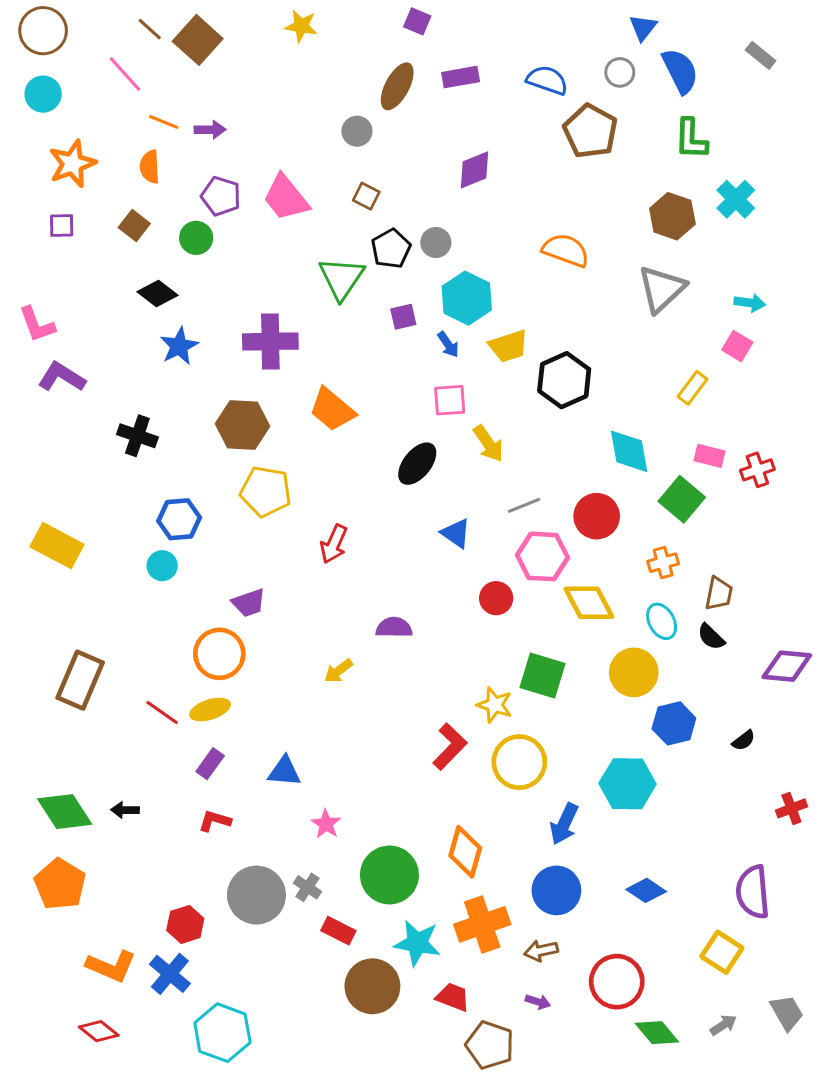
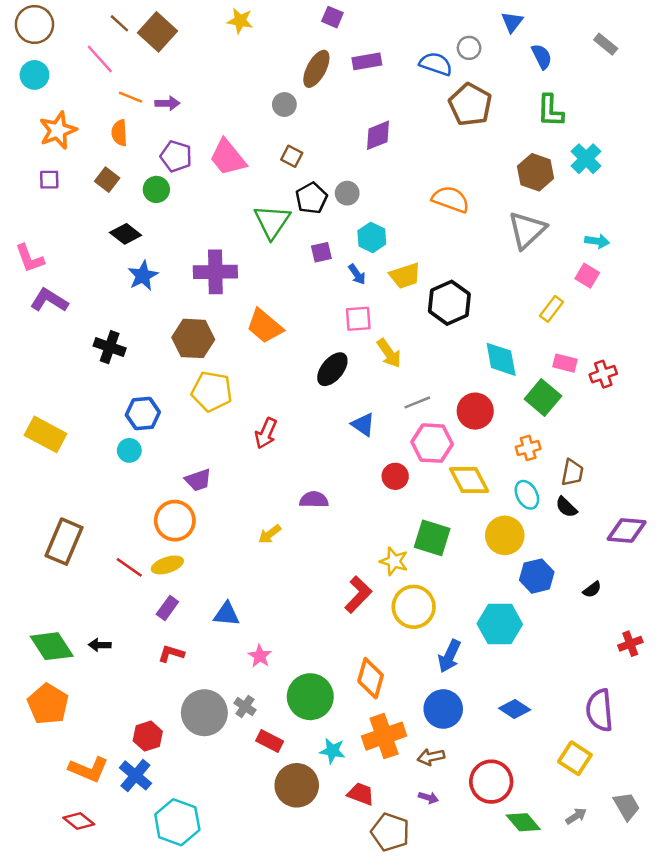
blue semicircle: (680, 71) -> (542, 56), size x0.7
gray circle: (620, 72) -> (469, 48), moved
cyan hexagon: (467, 298) -> (372, 237), size x0.7
cyan star: (417, 943) -> (332, 751), size x0.7

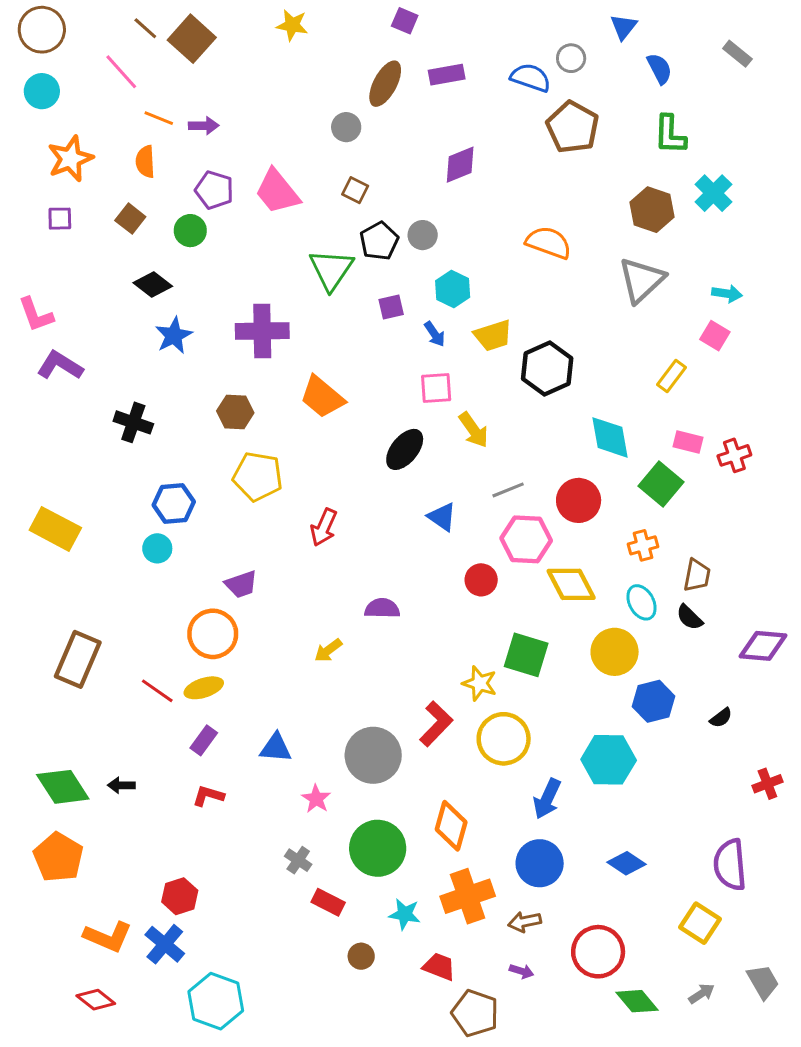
brown hexagon: (193, 338) -> (235, 412), size x0.7
gray circle: (204, 713) -> (373, 755), moved
brown circle: (297, 785) -> (361, 956), size x0.5

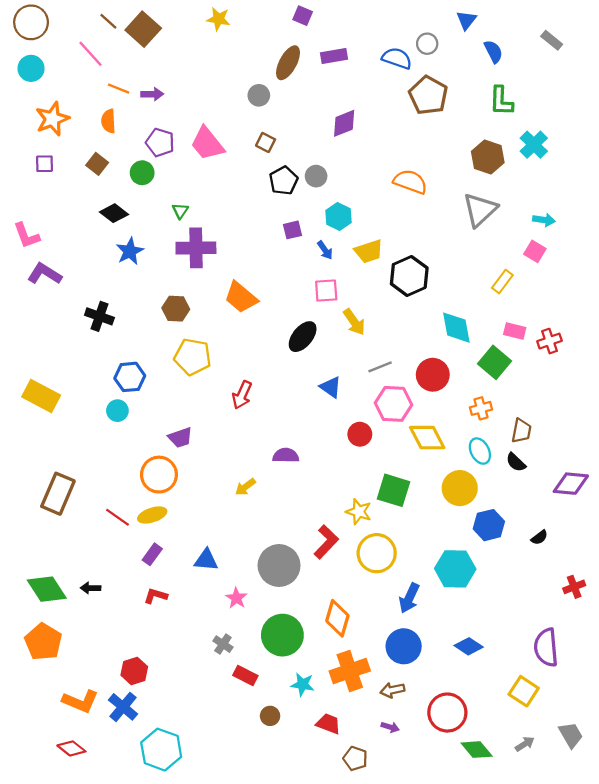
green triangle: (331, 270) -> (180, 211), moved, size x0.5
brown pentagon: (475, 1013) -> (355, 759), size x0.7

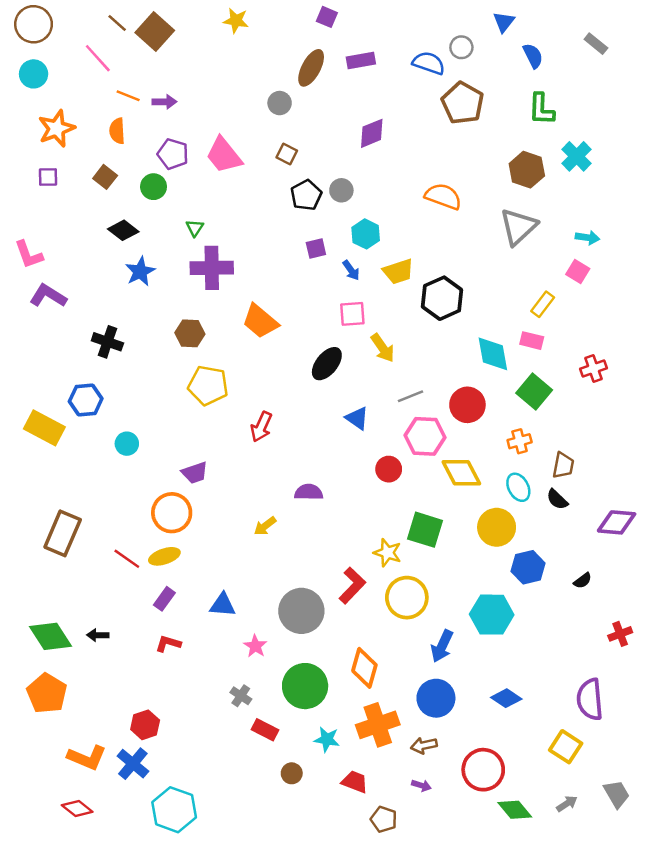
pink rectangle: (515, 331) -> (532, 341), moved
blue hexagon: (130, 377) -> (86, 400), moved

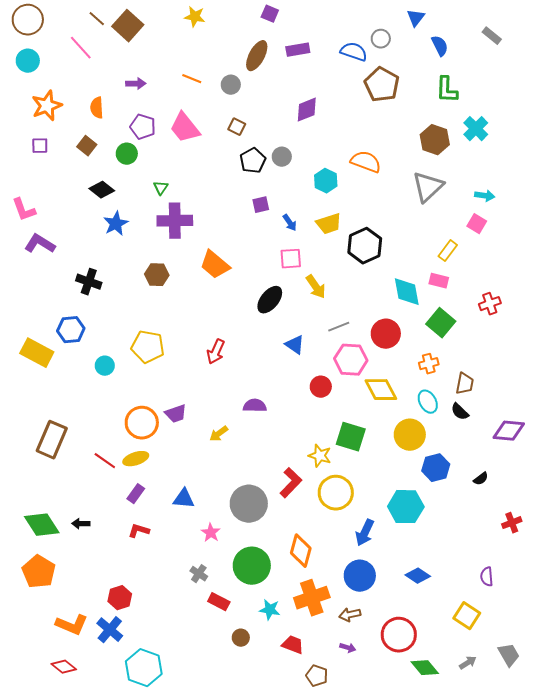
orange line: (128, 96) -> (192, 79), moved
cyan hexagon: (366, 234) -> (326, 181), moved
yellow pentagon: (208, 385) -> (148, 347), moved
purple trapezoid: (195, 473) -> (176, 414), moved
purple semicircle: (590, 699) -> (487, 577), size x0.6

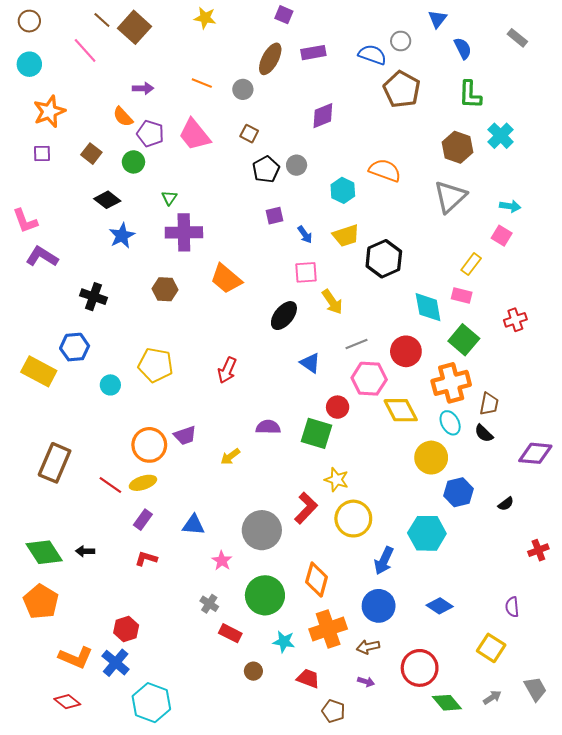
brown circle: (28, 20) -> (29, 21), size x0.7
orange semicircle: (97, 108) -> (123, 117), moved, turned -40
orange cross: (429, 364) -> (451, 383), size x1.8
green square: (351, 437) -> (317, 433), moved

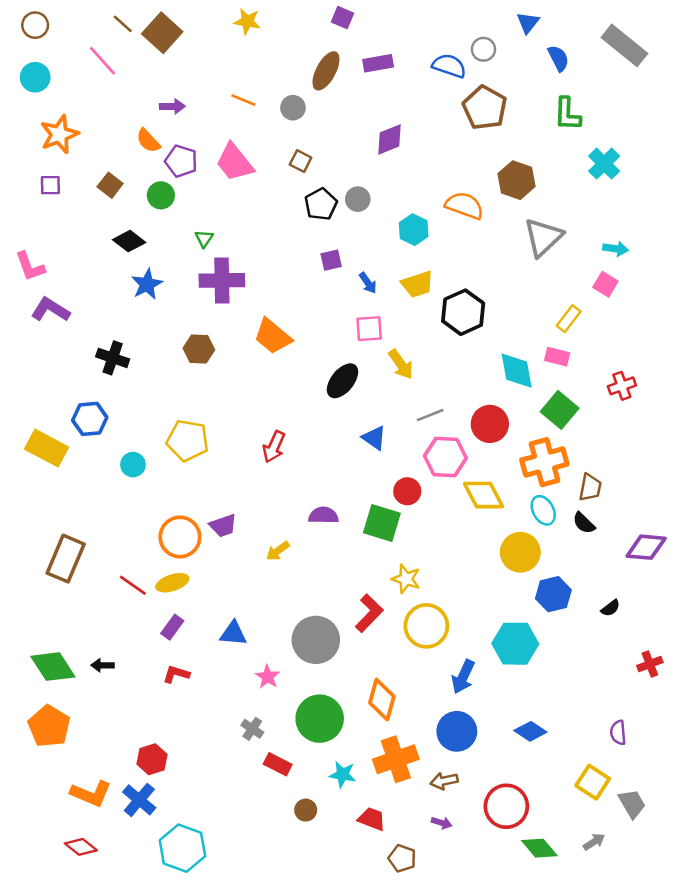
gray rectangle: (517, 38) -> (624, 45), size x1.8
brown hexagon: (457, 147) -> (517, 180), moved
gray trapezoid: (535, 689) -> (632, 804), moved

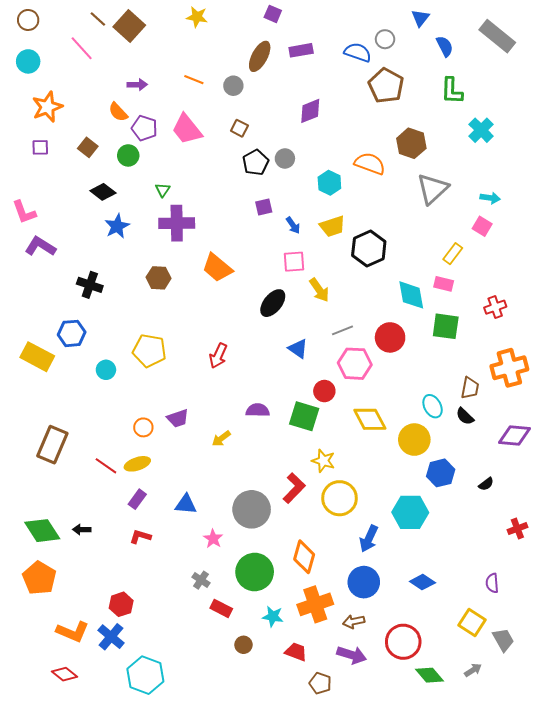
green square: (560, 410) -> (446, 326), turned -32
orange cross: (544, 462) -> (509, 368), moved
yellow diamond: (483, 495) -> (370, 419), moved
orange circle: (180, 537) -> (143, 427), size x0.6
purple arrow: (442, 823) -> (352, 655), size x1.8

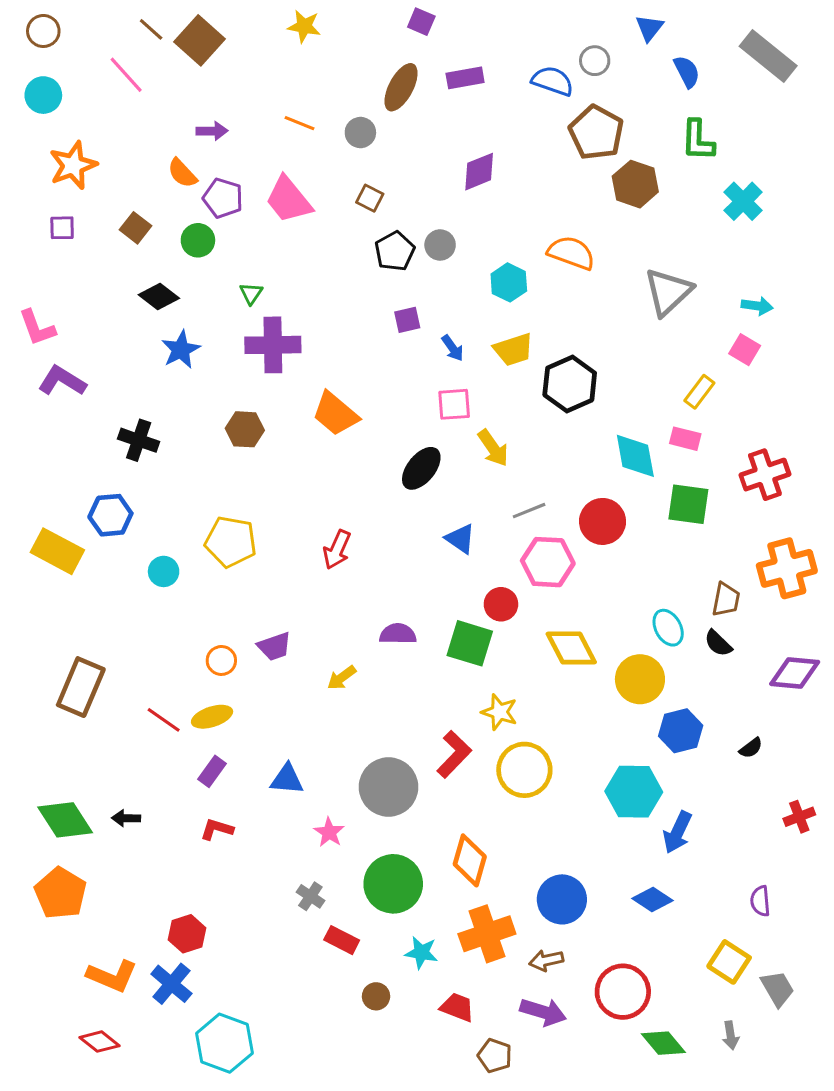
brown hexagon: (411, 143) -> (635, 184), moved
red cross: (495, 307) -> (765, 475), size x1.4
blue arrow: (369, 539) -> (677, 832), moved
gray arrow: (473, 670) -> (731, 1035), turned 114

